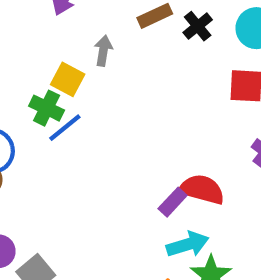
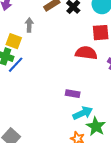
red semicircle: (202, 189) -> (86, 53), moved
purple rectangle: (173, 202) -> (73, 94), turned 64

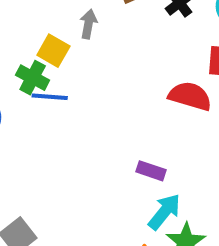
blue line: (16, 65) -> (50, 97), turned 42
cyan arrow: (83, 113) -> (164, 212), turned -36

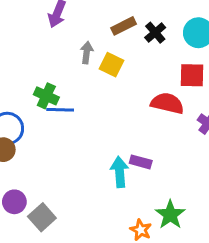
yellow square: (53, 51) -> (111, 65), moved
cyan arrow: (164, 212) -> (120, 172), moved, turned -40

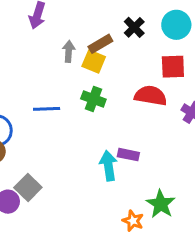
brown rectangle: (124, 26) -> (100, 44), moved
green cross: (46, 96) -> (93, 99), moved
gray square: (42, 217) -> (28, 187), moved

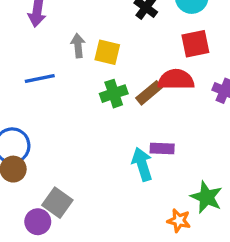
brown rectangle: (100, 44) -> (149, 93), moved
green cross: (93, 99) -> (114, 94), turned -30
blue line: (47, 109) -> (40, 79), moved

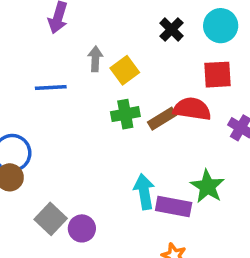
yellow square: (107, 52) -> (125, 70), turned 32
purple rectangle: (162, 148) -> (174, 206), moved, size x1.4
green star: (206, 197) -> (207, 186), moved
purple circle: (38, 222) -> (82, 228), moved

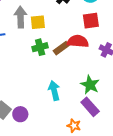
gray arrow: (95, 59) -> (21, 17), size x1.5
yellow square: (125, 70) -> (38, 22), turned 35
purple rectangle: (174, 206) -> (90, 107), moved, turned 42

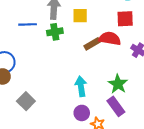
yellow square: (38, 22) -> (80, 16), moved
green cross: (40, 47) -> (55, 32), moved
purple circle: (20, 114) -> (82, 113), moved

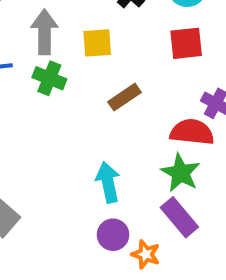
green cross: (55, 32) -> (49, 78), turned 35
red semicircle: (110, 39) -> (192, 132), moved

